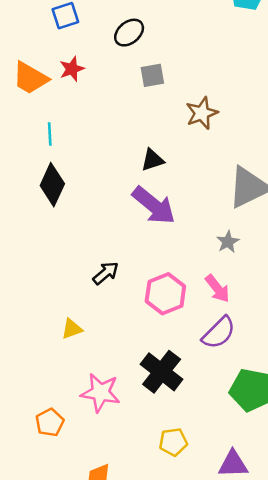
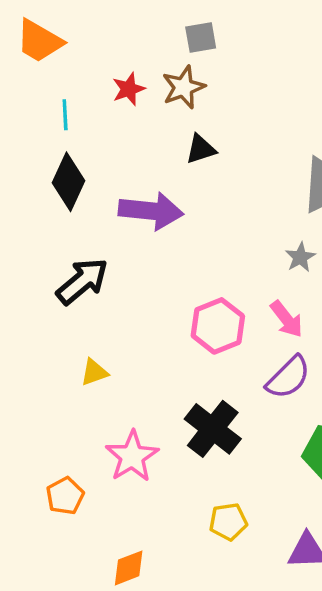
red star: (72, 69) -> (129, 89), moved
brown star: (202, 113) -> (184, 87), moved
purple arrow: (154, 205) -> (151, 211), moved, turned -33
black arrow: (106, 273) -> (82, 281), moved, size x1.5
pink star: (100, 393) -> (132, 456), turned 30

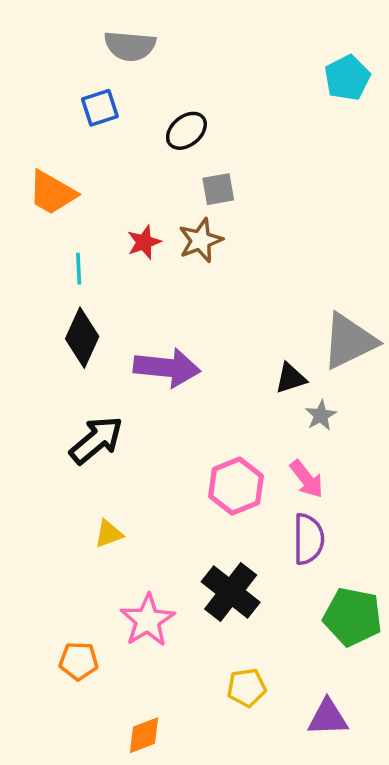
black triangle: (201, 149) -> (291, 378), moved
purple semicircle: (288, 377) -> (308, 539), turned -45
orange pentagon: (65, 496) -> (79, 661), turned 30

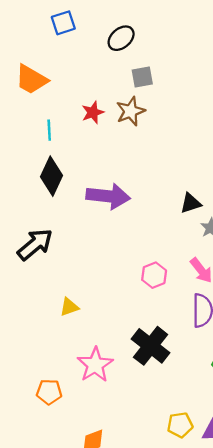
black arrow: (96, 440) -> (35, 244), moved
pink hexagon: (236, 486) -> (154, 275), size x0.7
yellow pentagon: (247, 688) -> (180, 425), moved

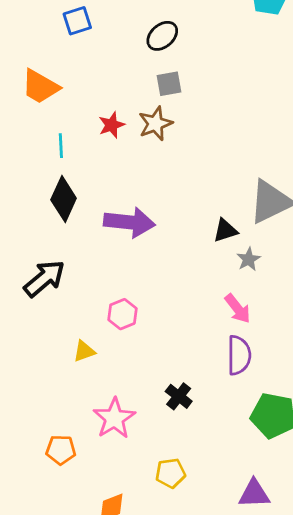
black ellipse: (121, 38) -> (162, 36), moved
pink hexagon: (154, 275) -> (122, 314), moved
black cross: (151, 346) -> (179, 396), size x0.6
yellow pentagon: (180, 425) -> (170, 473), moved

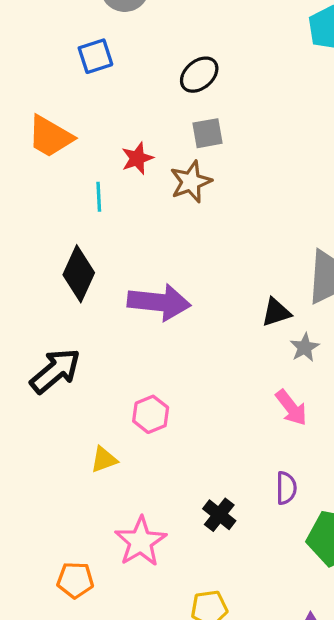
red star: (112, 125) -> (137, 158), moved
cyan line: (61, 146) -> (99, 197), moved
purple semicircle: (239, 355) -> (286, 488), moved, size x0.7

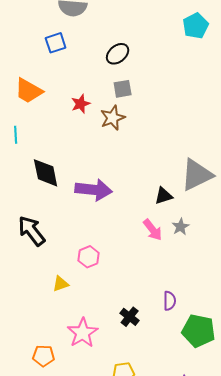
cyan line: (99, 197) -> (16, 135), moved
black diamond: (79, 274) -> (46, 173), turned -36
gray star: (305, 347) -> (181, 227), moved
black arrow: (55, 371) -> (32, 231), turned -88
pink arrow: (291, 408) -> (153, 230), moved

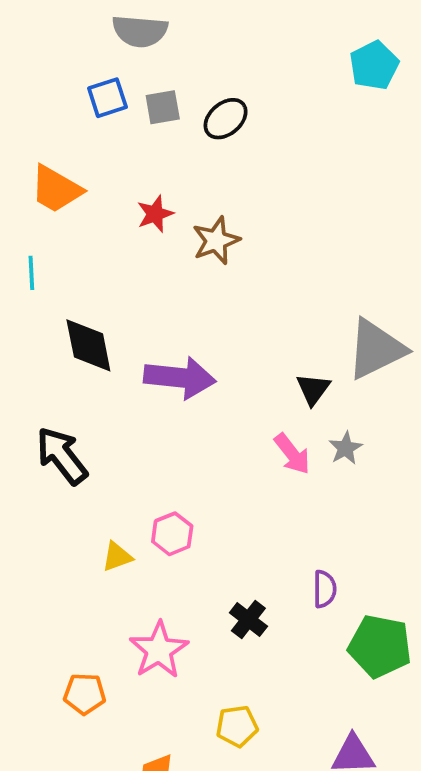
gray square: (123, 89) -> (163, 107), moved
black triangle: (164, 196) -> (313, 389), turned -36
pink hexagon: (89, 257) -> (172, 534), moved

